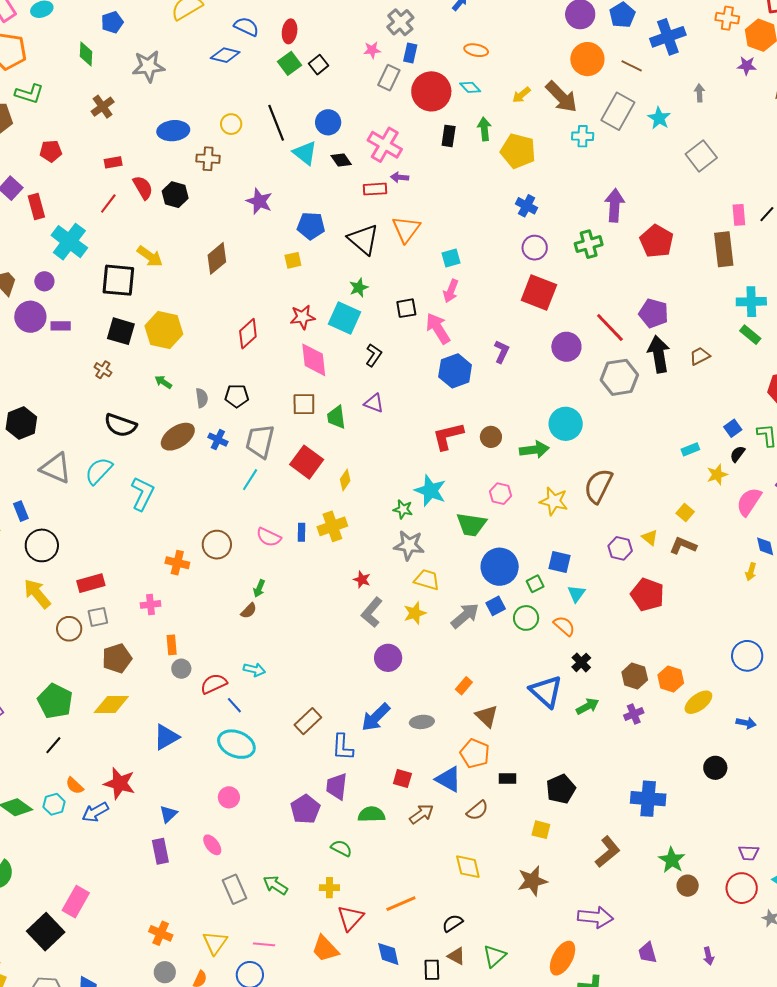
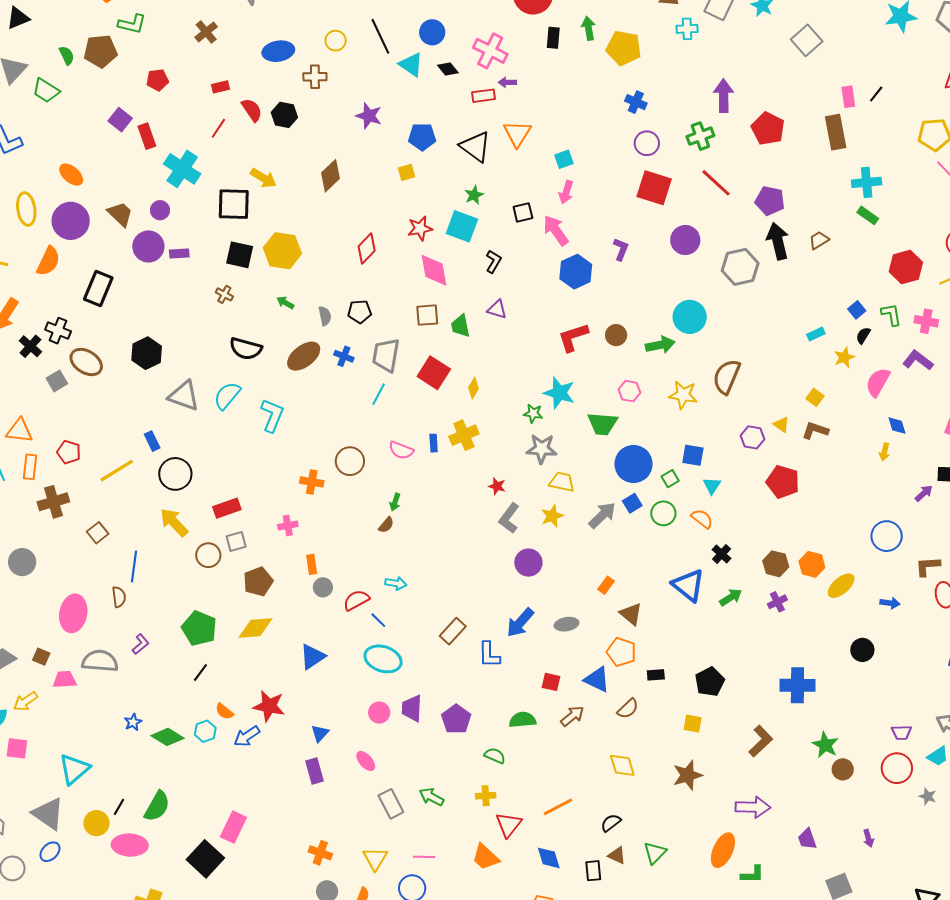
red line: (610, 328) -> (716, 183), moved
purple trapezoid: (337, 786) -> (412, 708), moved

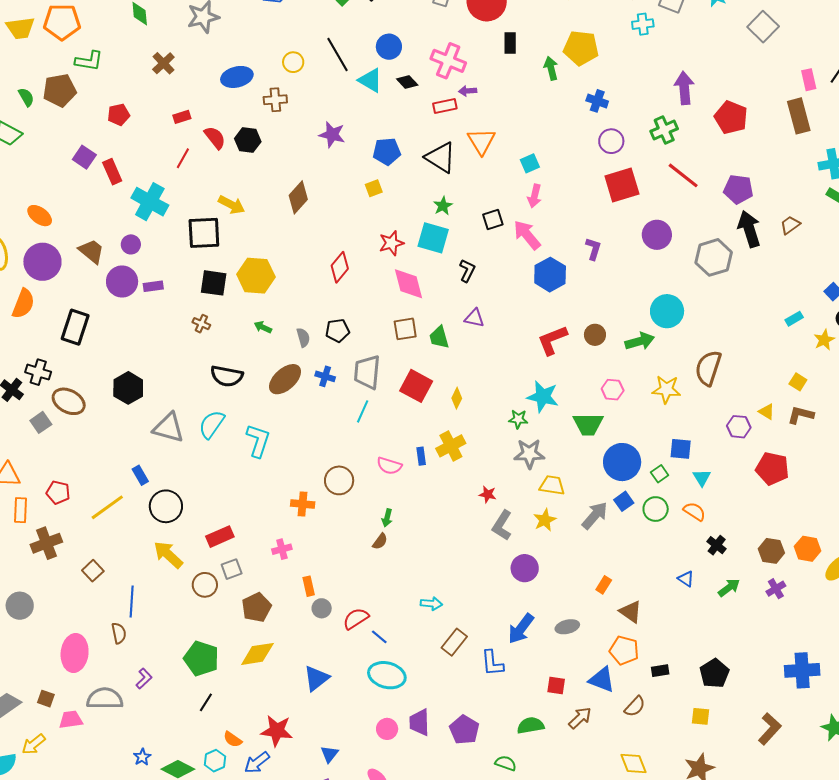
green arrow: (589, 28) -> (551, 68), moved
red square: (654, 188) -> (622, 185), turned -30
cyan arrow: (396, 583) -> (431, 604), moved
blue triangle: (688, 585) -> (686, 579), size x0.5

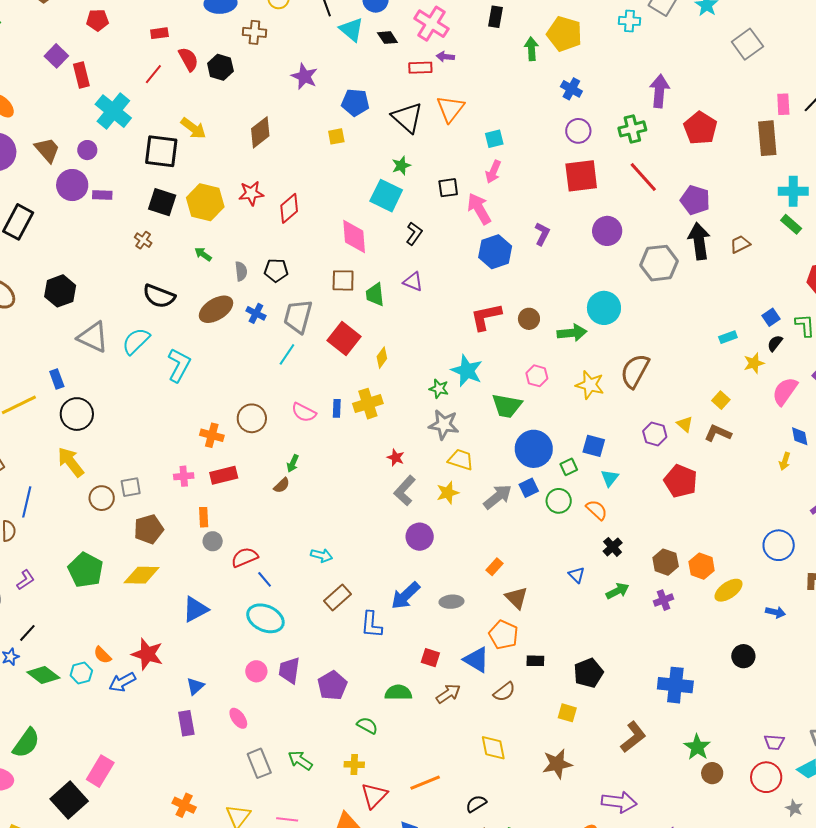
red star: (391, 243) -> (251, 193), moved
red rectangle: (220, 537) -> (224, 475), moved
black line: (206, 702) -> (27, 633), moved

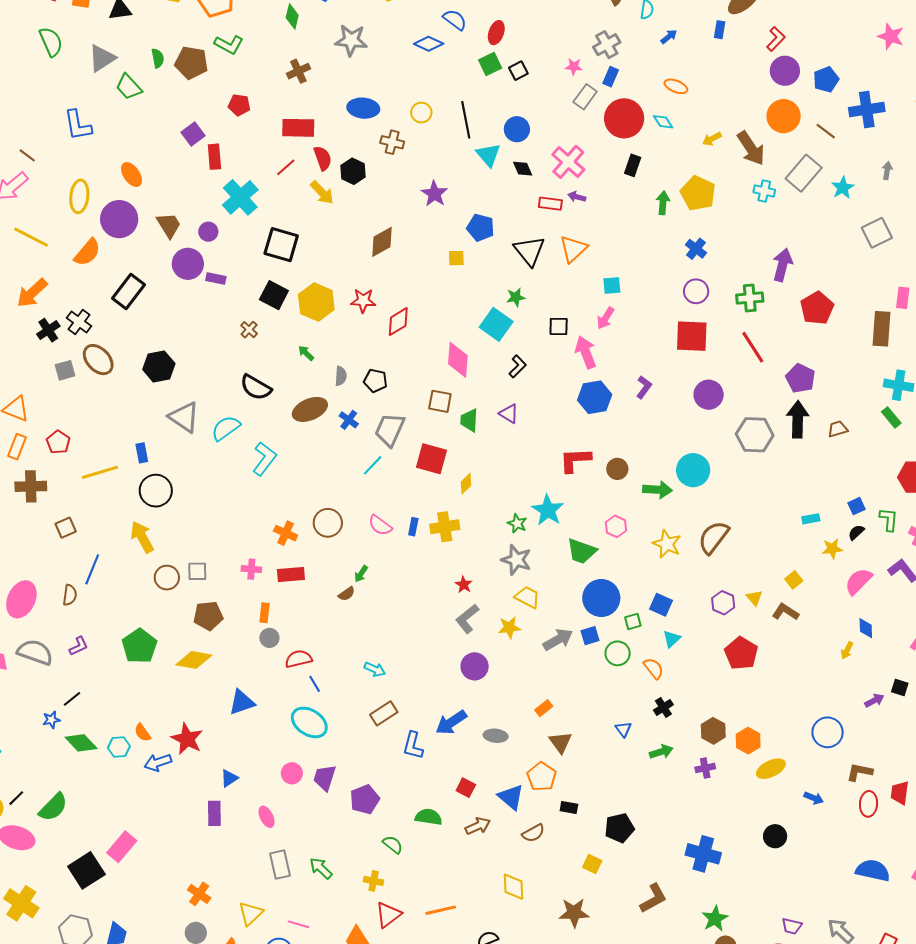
red rectangle: (159, 33) -> (298, 128), size x1.8
yellow arrow: (193, 128) -> (322, 193), moved
red square: (344, 338) -> (432, 459), turned -32

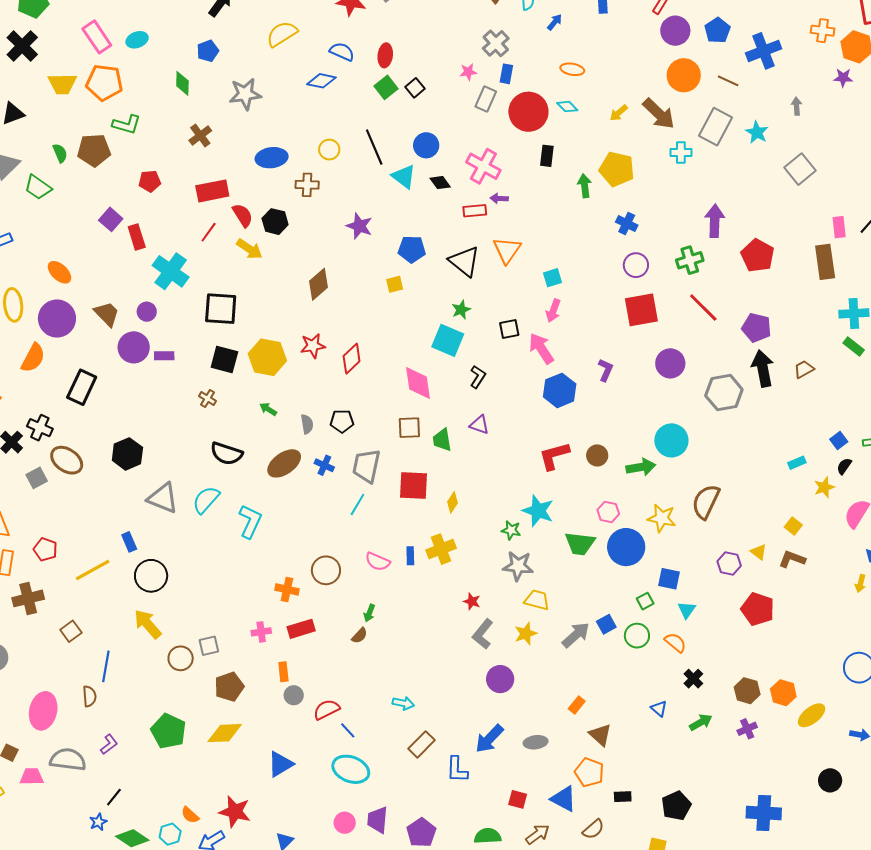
blue circle: (601, 598) -> (626, 547), moved

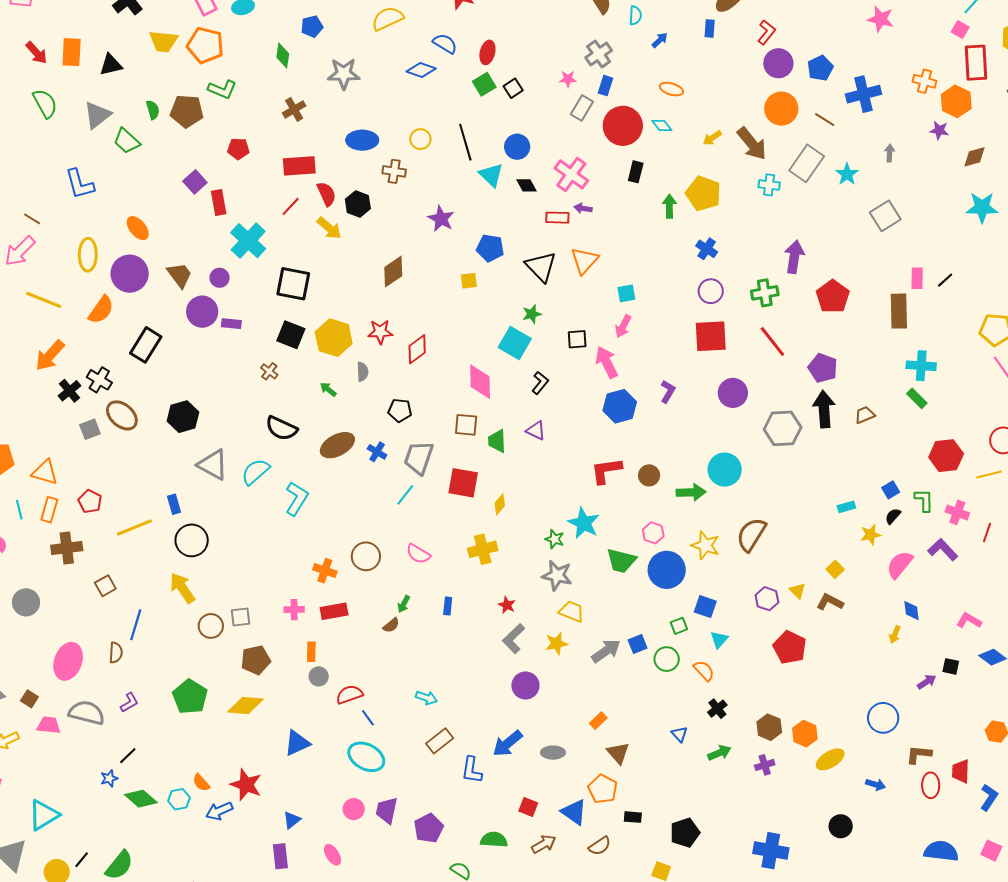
gray semicircle: (307, 424) -> (362, 372), moved
blue rectangle: (410, 556) -> (448, 606), moved

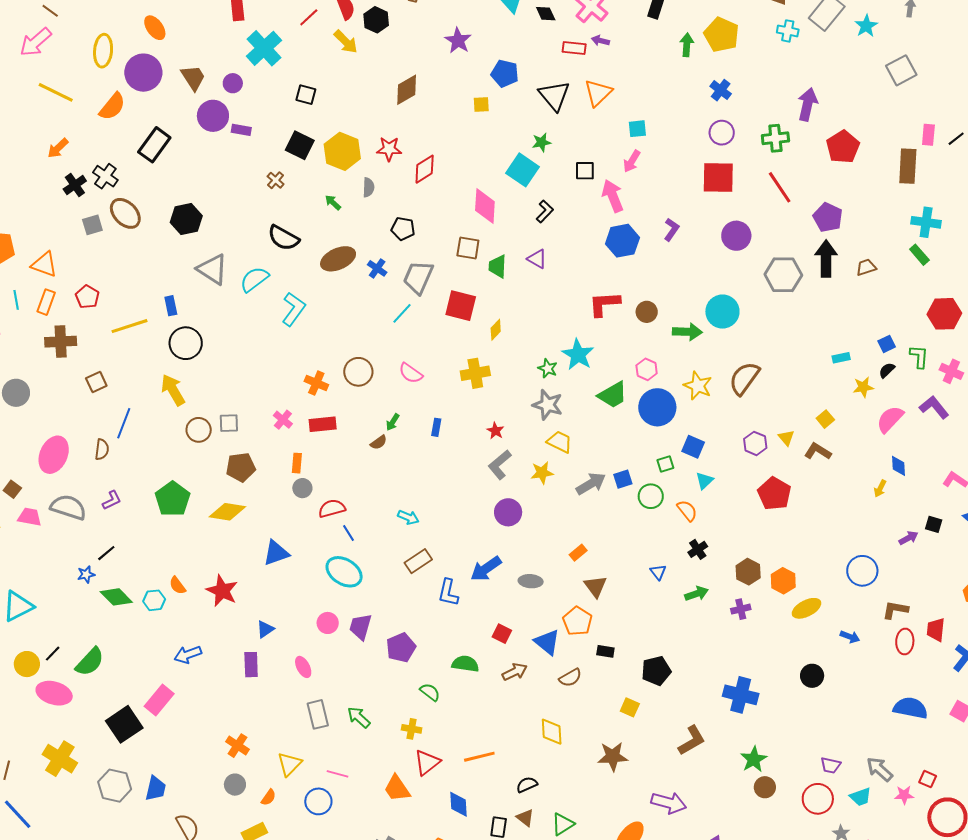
black square: (293, 284) -> (306, 95), size x0.6
orange arrow: (50, 355) -> (58, 148), size x0.7
green trapezoid: (621, 561) -> (613, 395), turned -48
pink cross: (294, 610) -> (283, 420), turned 36
blue arrow: (219, 811) -> (188, 655), moved

